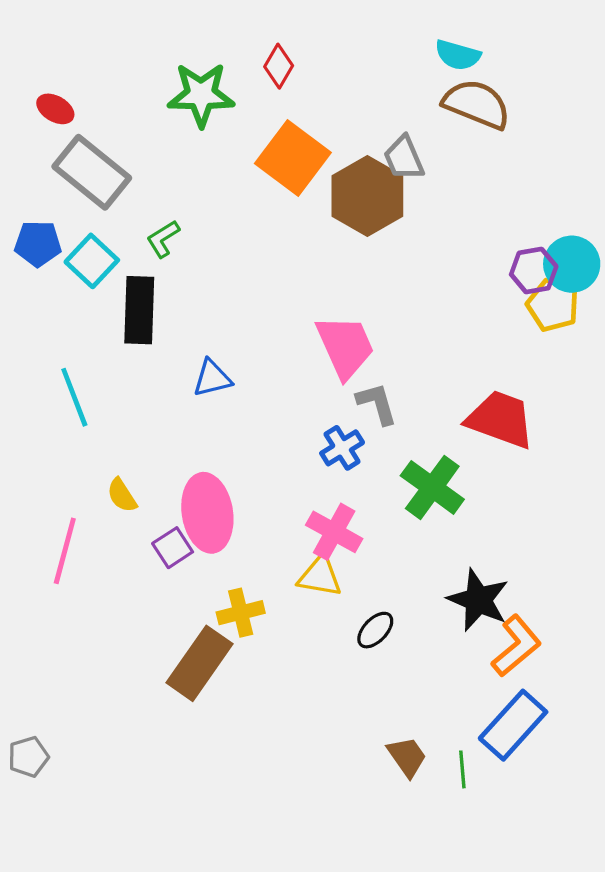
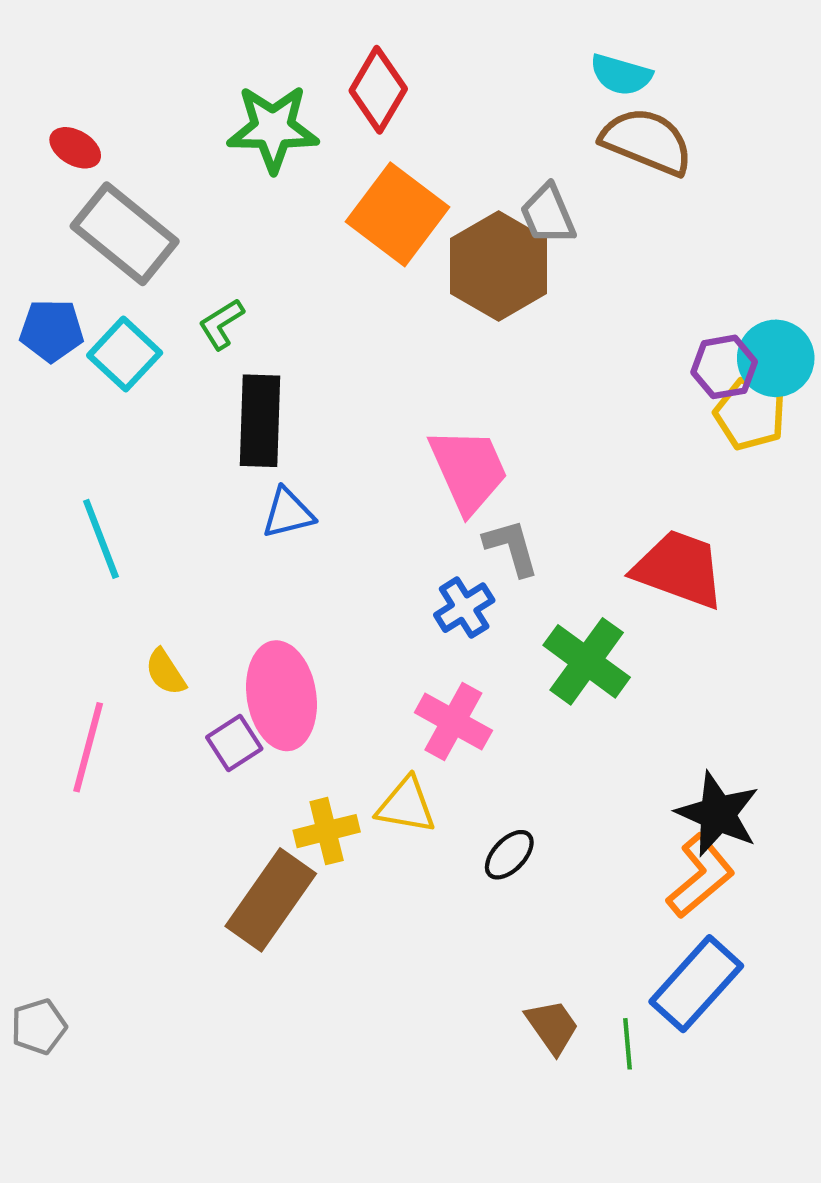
red diamond: (279, 66) -> (378, 90), size x1.4
black rectangle: (139, 310) -> (260, 421), moved
yellow triangle: (320, 576) -> (406, 805), moved
black star: (478, 600) -> (718, 814), moved

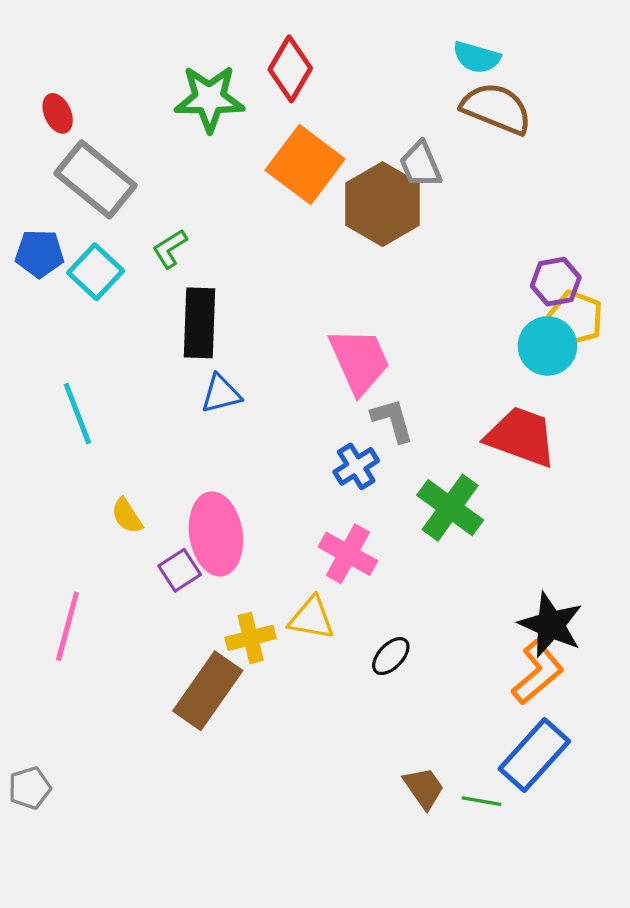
red ellipse: (75, 148) -> (58, 113), turned 36
cyan circle: (776, 358) -> (547, 346), moved
pink line: (88, 747) -> (68, 626), moved
green line: (627, 1044) -> (482, 801), turned -75

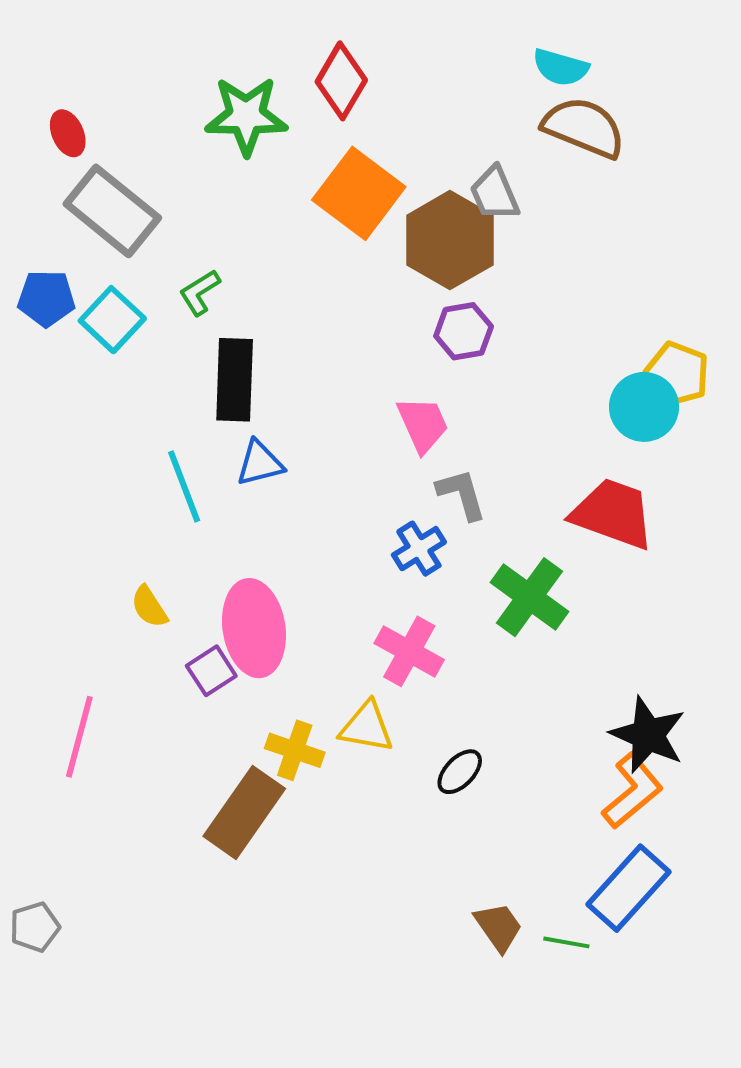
purple hexagon: (556, 282) -> (464, 331), moved
pink trapezoid: (359, 361) -> (423, 424), size x0.7
cyan line: (77, 414) -> (184, 486), moved
yellow cross: (251, 638) -> (295, 750), turned 33

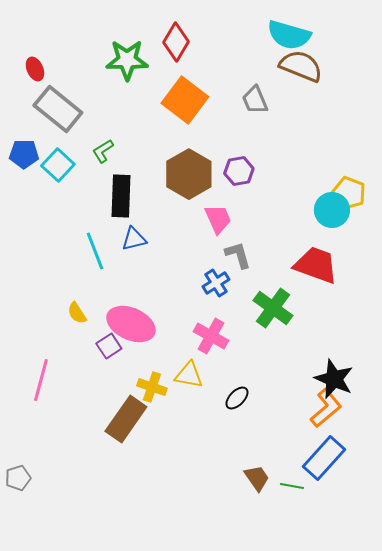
cyan semicircle: (561, 67) -> (289, 35), size x1.5
brown hexagon: (450, 240) -> (189, 174), moved
pink ellipse: (254, 628) -> (131, 324), turned -57

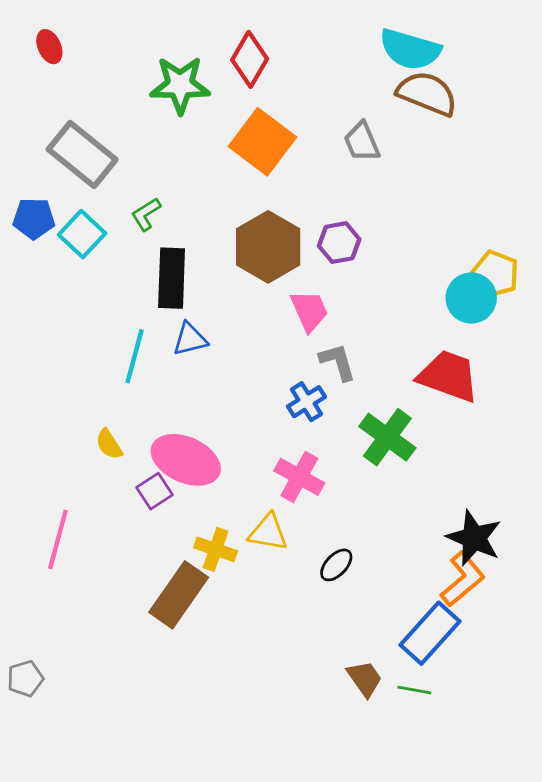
red ellipse: (35, 69) -> (49, 47), moved
cyan line: (95, 251) -> (135, 356), turned 36
blue rectangle: (324, 458) -> (430, 633), moved

